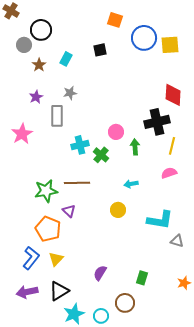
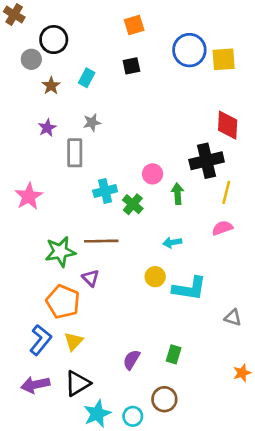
orange square: (115, 20) -> (134, 25), moved, turned -35
pink star: (22, 134) -> (29, 196), moved
cyan L-shape: (160, 220) -> (189, 289), moved
green rectangle: (142, 278) -> (174, 354), moved

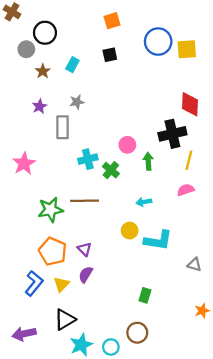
purple triangle: (91, 278) -> (85, 249), moved
purple semicircle: (131, 360) -> (86, 274), moved
purple arrow: (35, 385) -> (24, 334), moved

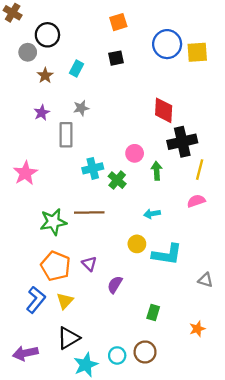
red diamond: (190, 104) -> (164, 110), moved
purple semicircle: (86, 274) -> (115, 285), moved
orange star: (202, 311) -> (197, 329), moved
cyan circle: (111, 347) -> (117, 355), moved

